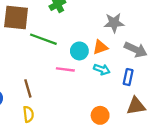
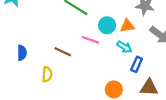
blue rectangle: (128, 77) -> (137, 64), moved
brown line: (28, 88) -> (63, 52), moved, turned -60

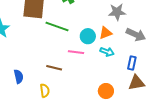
blue rectangle: (137, 64) -> (132, 63), moved

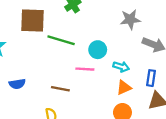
orange triangle: (106, 33) -> (124, 87), moved
blue semicircle: (19, 77) -> (17, 84), moved, turned 96

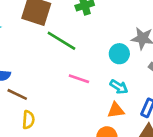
cyan circle: (98, 50) -> (119, 54), moved
brown line: (60, 89) -> (17, 94), moved

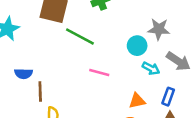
cyan arrow: (119, 87) -> (151, 68), moved
brown line: (17, 94) -> (40, 91), turned 66

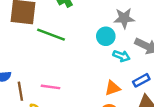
pink line: (99, 72) -> (50, 87), moved
blue rectangle: (168, 97) -> (141, 80), turned 49

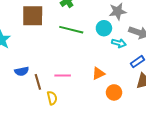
green line: (51, 35) -> (71, 30), moved
orange triangle: (113, 88) -> (98, 74), moved

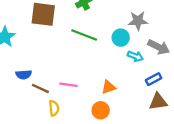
brown line: (38, 82) -> (40, 88), turned -56
orange circle: (114, 92) -> (101, 110), moved

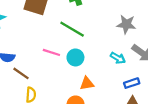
cyan circle: (121, 38) -> (75, 57), moved
pink line: (69, 85) -> (51, 52), moved

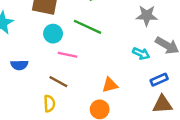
cyan circle: (75, 57) -> (53, 34), moved
brown line: (21, 73) -> (58, 82), moved

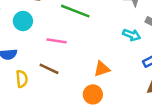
cyan circle: (53, 34) -> (23, 21), moved
yellow semicircle: (49, 104) -> (22, 79), moved

